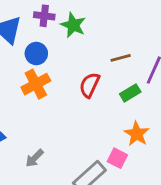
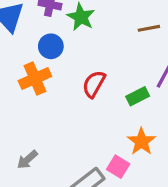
blue circle: (36, 54) -> (51, 46), moved
brown line: (121, 58) -> (149, 28), moved

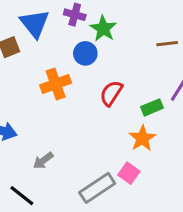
blue circle: (51, 46) -> (85, 53), moved
orange star: (141, 142) -> (142, 138), moved

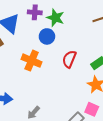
orange cross: (56, 84) -> (32, 61), turned -36

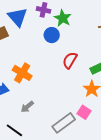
orange cross: (32, 61) -> (22, 73), moved

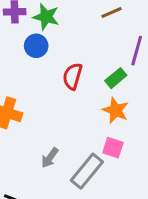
gray arrow: (27, 107) -> (50, 158), moved

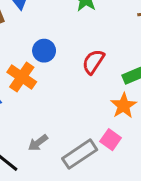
blue circle: (36, 46) -> (44, 51), moved
gray arrow: (50, 158) -> (38, 143), moved

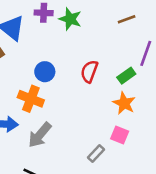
gray arrow: (38, 143) -> (40, 135), moved, size x1.5
gray rectangle: (80, 154) -> (96, 154), size x0.6

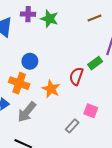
red semicircle: (89, 71) -> (76, 76), moved
orange star: (124, 103) -> (51, 89), moved

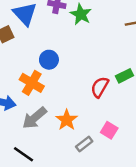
orange star: (51, 89) -> (67, 120), moved

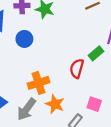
blue circle: (49, 60) -> (24, 39), moved
orange cross: (32, 83) -> (38, 83), moved, turned -35

